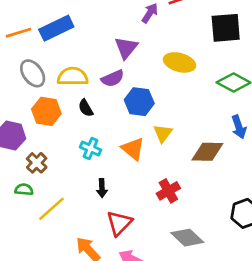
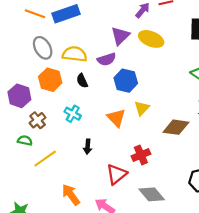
orange line: (18, 33) -> (35, 14), turned 30
yellow ellipse: (180, 62) -> (151, 39), moved
cyan cross: (91, 149) -> (73, 114), moved
red triangle: (119, 223) -> (116, 174), moved

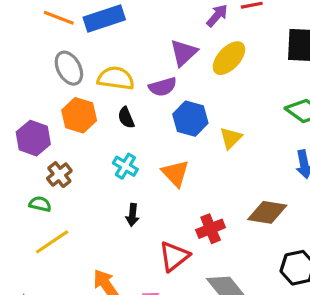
yellow ellipse: (151, 39) -> (229, 58), turned -70
yellow triangle: (142, 108) -> (231, 138), moved
cyan cross: (73, 114) -> (125, 166), moved
brown diamond: (176, 127) -> (267, 212), moved
yellow line: (45, 159) -> (52, 242), moved

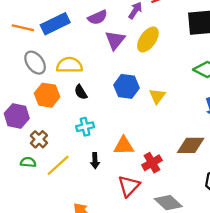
purple semicircle: (163, 87) -> (98, 17), moved
cyan cross: (125, 166) -> (85, 127), turned -36
orange triangle: (175, 173) -> (124, 146), moved, turned -40
yellow line: (52, 242) -> (58, 165), moved

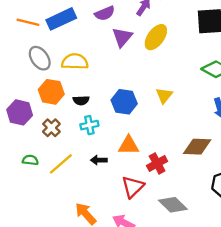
blue hexagon: (127, 86) -> (124, 102), moved
black semicircle: (81, 92) -> (81, 100), moved, turned -63
brown cross: (39, 139) -> (51, 128), moved
black arrow: (95, 161) -> (99, 160), turned 91

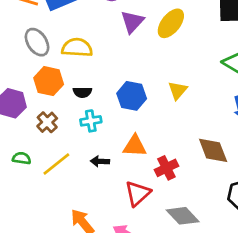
brown diamond: (197, 147) -> (213, 150), turned 64

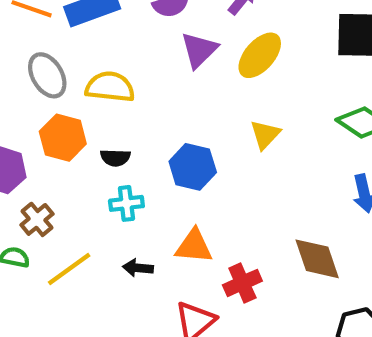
yellow triangle: (178, 90) -> (265, 134), moved
brown cross: (47, 122) -> (37, 219), moved

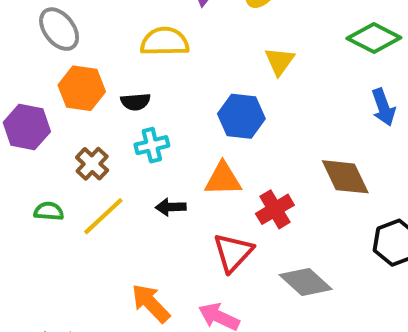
yellow semicircle: (110, 87) -> (165, 42), moved
blue hexagon: (193, 167) -> (241, 116), moved
brown cross: (37, 219) -> (92, 164), moved

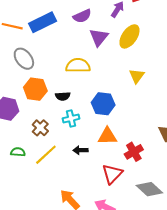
blue hexagon: (241, 116) -> (103, 104), moved

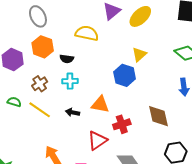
blue hexagon: (103, 104) -> (125, 75), moved
yellow line: (46, 155) -> (40, 110), turned 65

